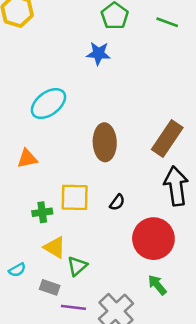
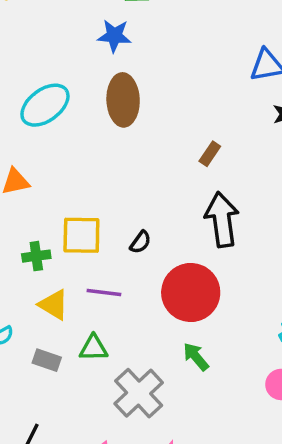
brown rectangle: (167, 139) -> (210, 154), size x0.5
brown ellipse: (105, 142) -> (123, 100), moved
green triangle: (77, 266) -> (94, 348), moved, turned 40
purple line: (73, 307) -> (104, 293), moved

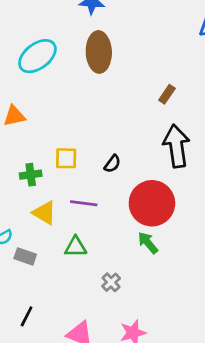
yellow square: (81, 235) -> (66, 158), size x0.7
green arrow: (196, 357) -> (148, 243), moved
gray rectangle: (47, 360) -> (25, 256), moved
gray cross: (139, 393) -> (111, 282), size x0.5

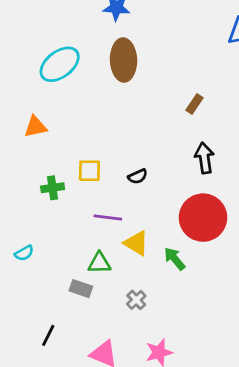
black arrow: (176, 146) -> (204, 158), size x0.7
black semicircle: (112, 164) -> (138, 176), turned 30
red circle: (152, 203) -> (203, 218), moved
yellow triangle: (44, 213) -> (136, 243), moved
gray rectangle: (25, 256) -> (81, 289), moved

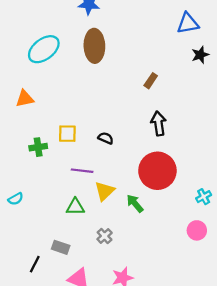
black semicircle: (138, 176) -> (106, 138), turned -133
yellow triangle: (136, 243) -> (105, 191), turned 45
gray rectangle: (81, 289) -> (61, 247), moved

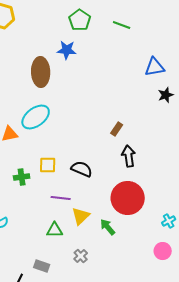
brown ellipse: (94, 46) -> (41, 72), moved
cyan ellipse: (44, 49) -> (36, 117), moved
brown rectangle: (151, 81) -> (117, 129), moved
black semicircle: (106, 138) -> (82, 169), size x1.5

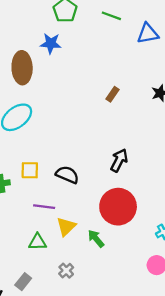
blue triangle: (155, 67) -> (148, 33), moved
brown rectangle: (117, 129) -> (112, 94), moved
black arrow: (129, 156) -> (119, 160), turned 35
gray rectangle: (42, 266) -> (23, 282), turned -70

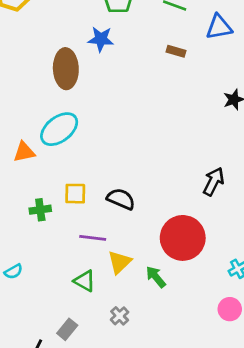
brown rectangle: (112, 94) -> (176, 51), moved, turned 72
black arrow: (119, 160) -> (214, 182), moved
green triangle: (38, 242) -> (85, 281), turned 30

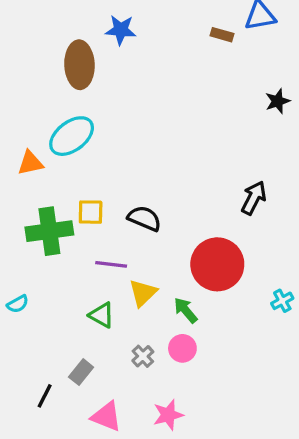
brown rectangle: (176, 51) -> (222, 35), moved
green cross: (40, 210) -> (49, 231), size x1.8
pink circle: (230, 309) -> (182, 348), moved

